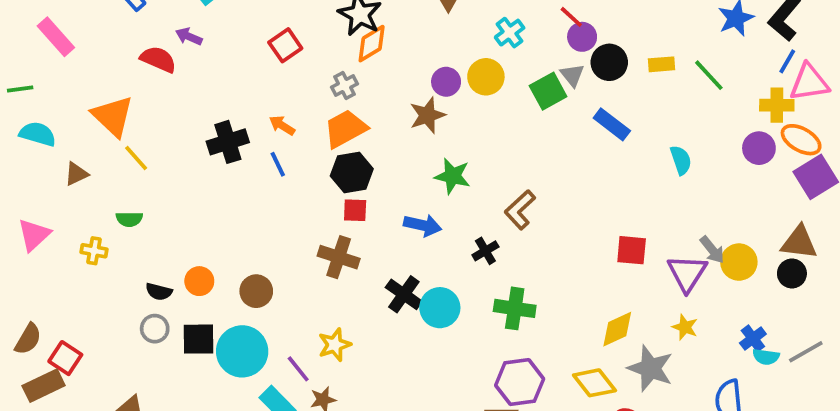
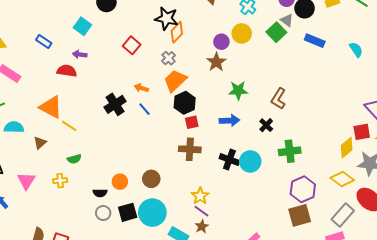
red square: (632, 250) -> (362, 132), moved
purple line: (298, 369) -> (201, 211), moved

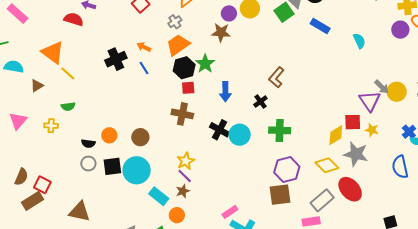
brown star: (216, 62) -> (221, 33), turned 30
green star: (238, 90) -> (205, 64), moved, turned 30
blue arrow: (230, 121) -> (225, 92), turned 84

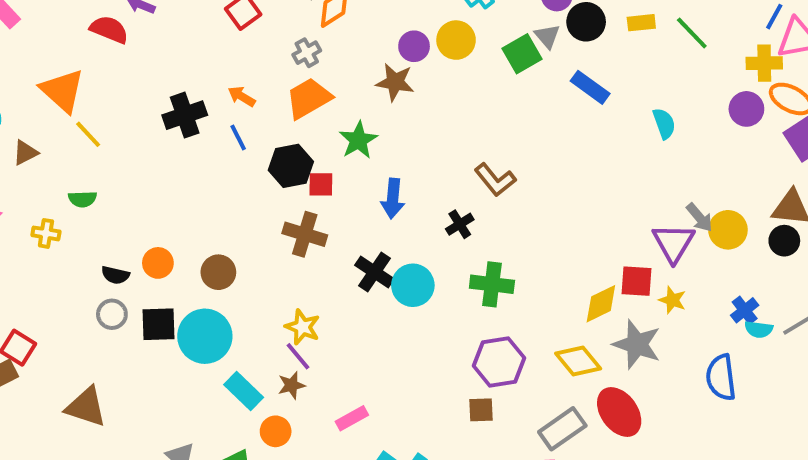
black hexagon: (184, 68) -> (291, 166), moved
brown L-shape: (276, 77) -> (495, 180), turned -85
yellow star: (186, 161) -> (303, 327), turned -30
brown square: (280, 195) -> (481, 410), size x0.6
pink rectangle: (230, 212) -> (352, 418), moved

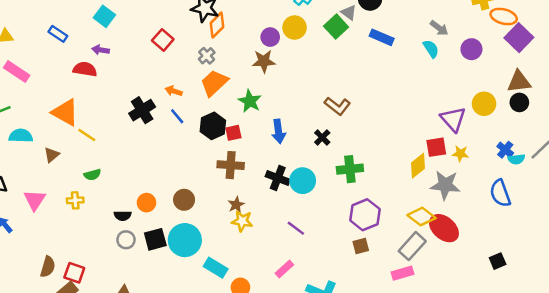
purple circle: (746, 109) -> (471, 49), moved
gray arrow: (699, 217) -> (439, 28), moved
purple line: (298, 356) -> (296, 228), moved
yellow diamond: (578, 361) -> (422, 217), moved
brown star: (291, 385) -> (236, 205), moved

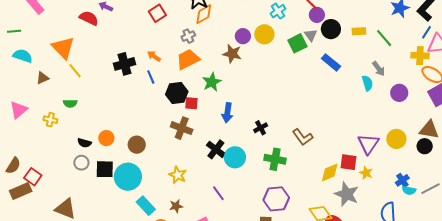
brown L-shape: (337, 106) -> (303, 137), moved
brown star: (236, 205) -> (176, 206), moved

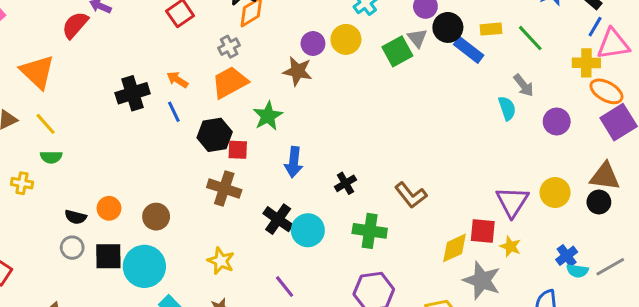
red semicircle: (89, 18) -> (75, 25), turned -72
blue rectangle: (331, 62) -> (469, 50), moved
yellow line: (75, 71) -> (46, 124), moved

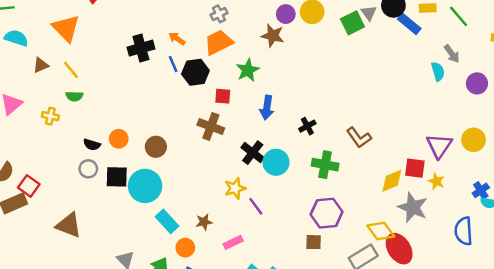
black hexagon: (215, 135) -> (195, 72), moved
yellow star: (221, 261) -> (235, 188), moved, turned 30

